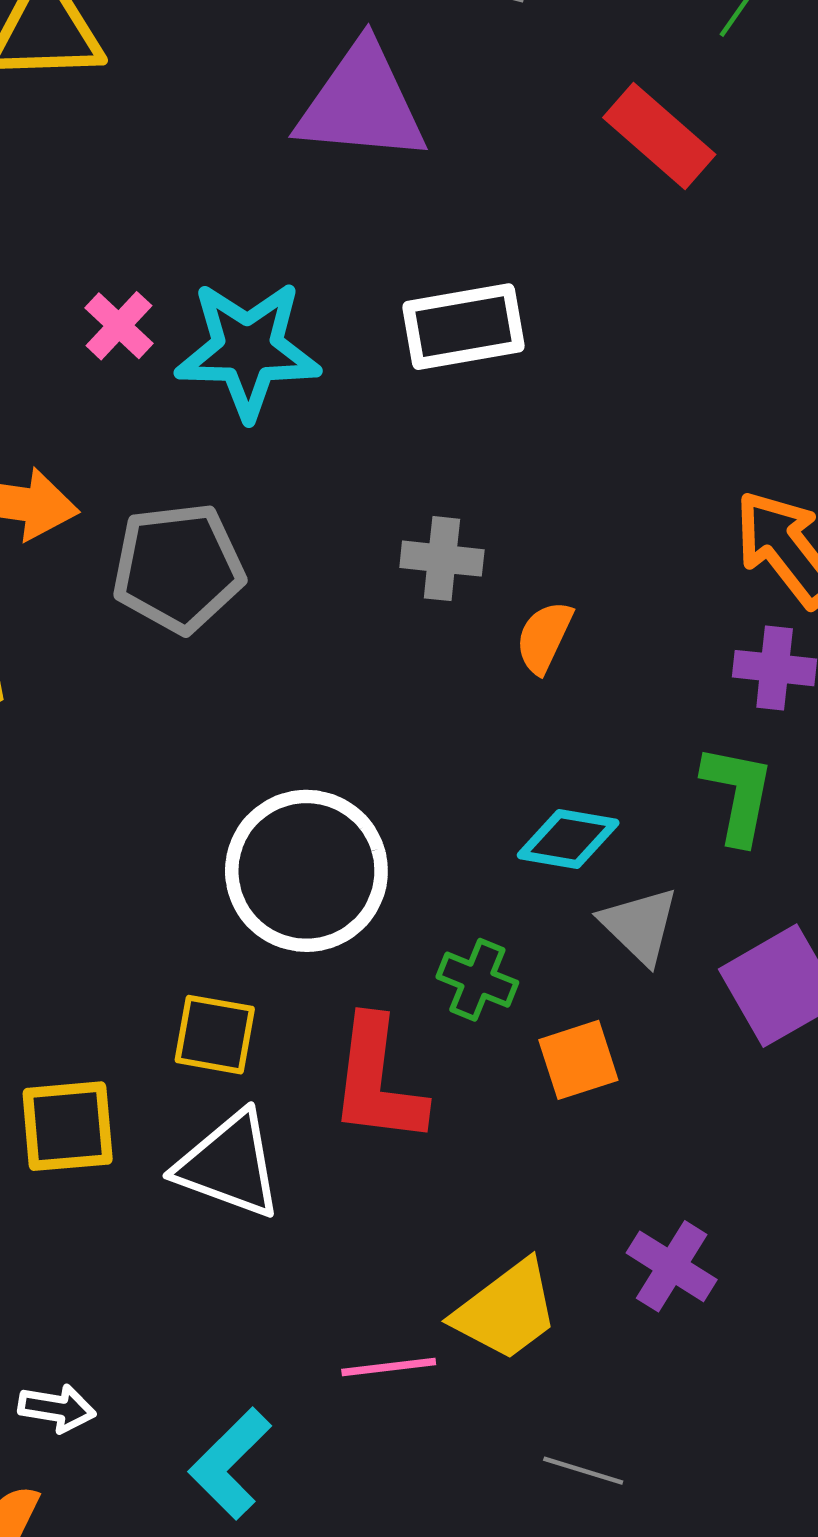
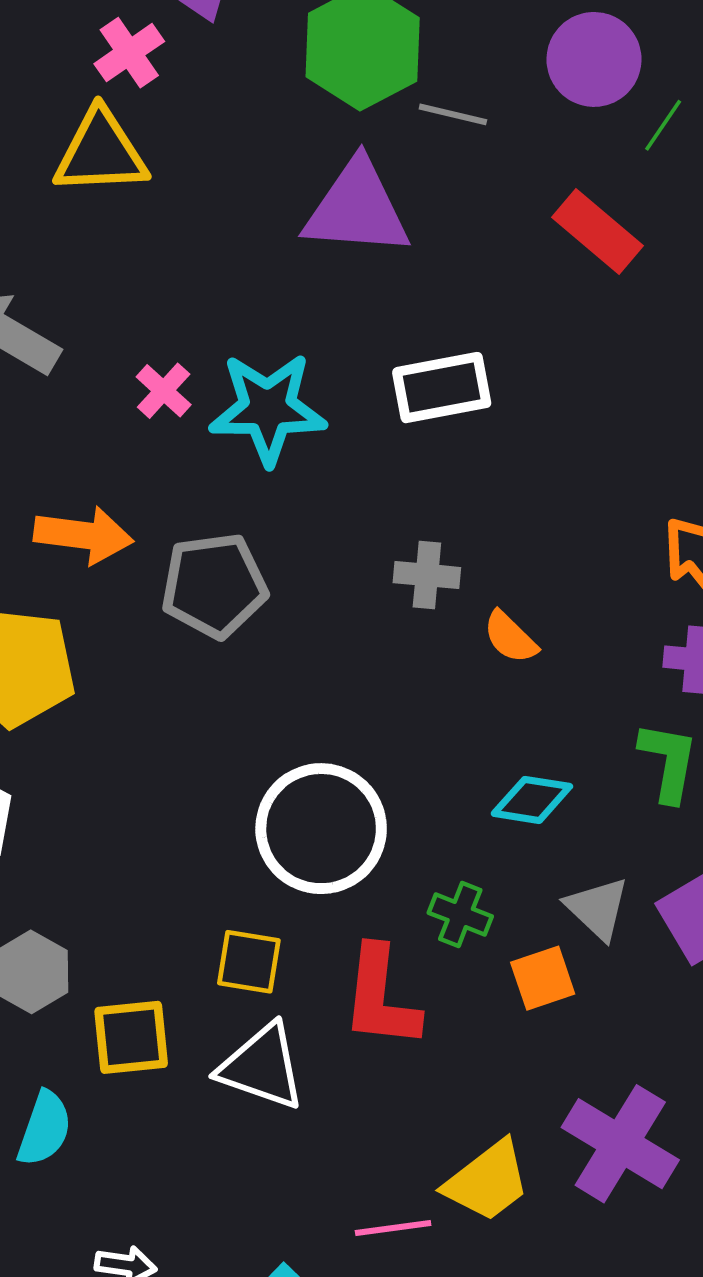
orange semicircle: (544, 637) -> (510, 637), turned -70
gray triangle: (640, 925) -> (597, 908), moved
purple cross: (672, 1266) -> (620, 1144), size x1.6

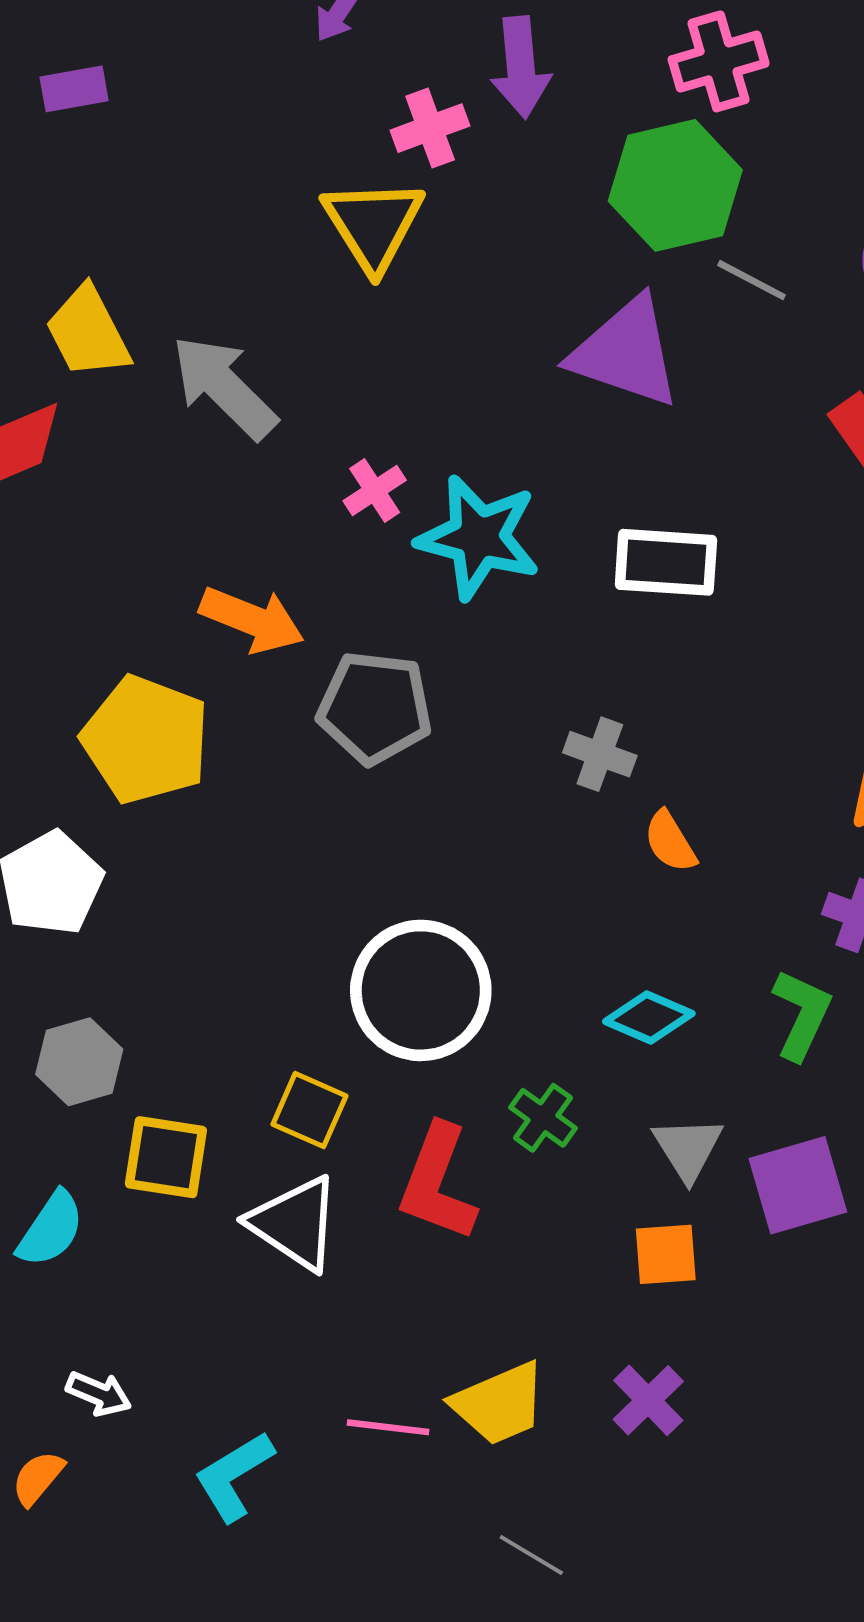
yellow triangle: (101, 152) -> (373, 225), turned 46
orange square: (543, 978) -> (666, 1254), moved
purple cross: (620, 1144) -> (648, 1400), size x0.6

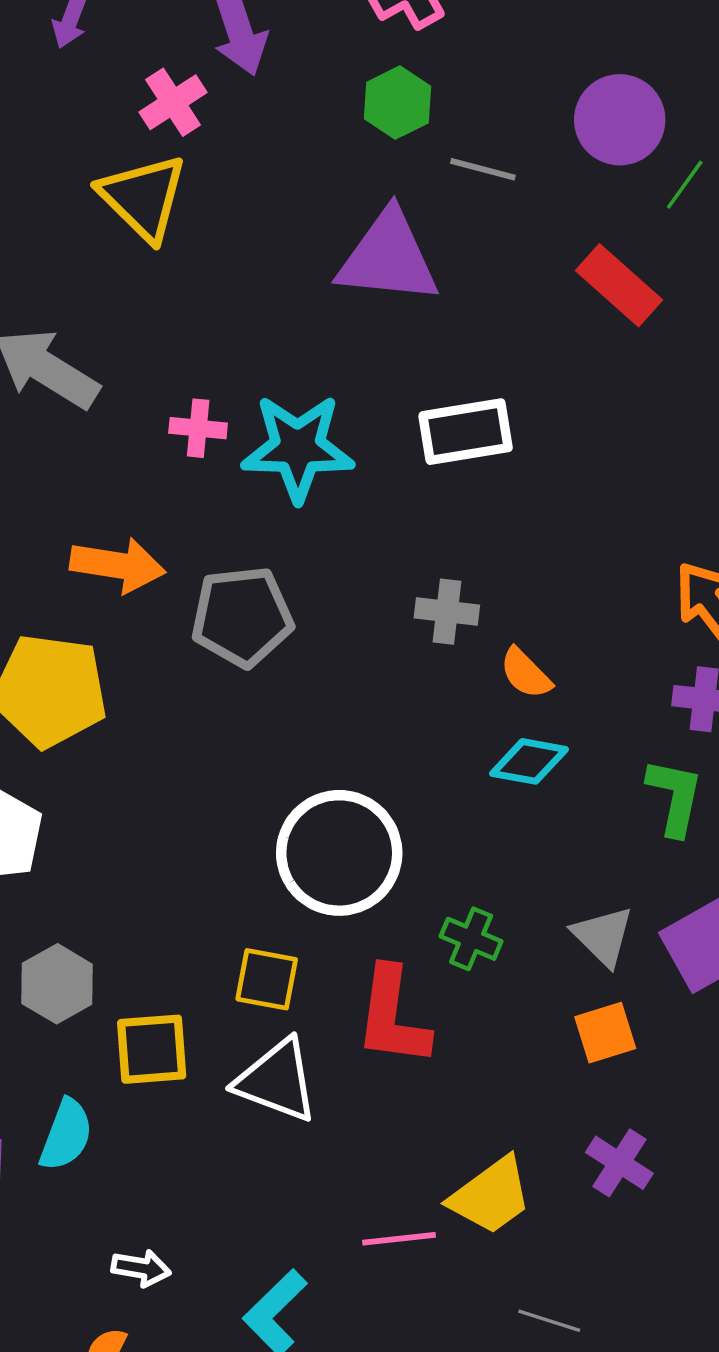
green hexagon: (675, 185) -> (397, 103), size x0.6
pink cross: (375, 490) -> (198, 428), turned -38
cyan diamond: (649, 1017) -> (529, 761), moved

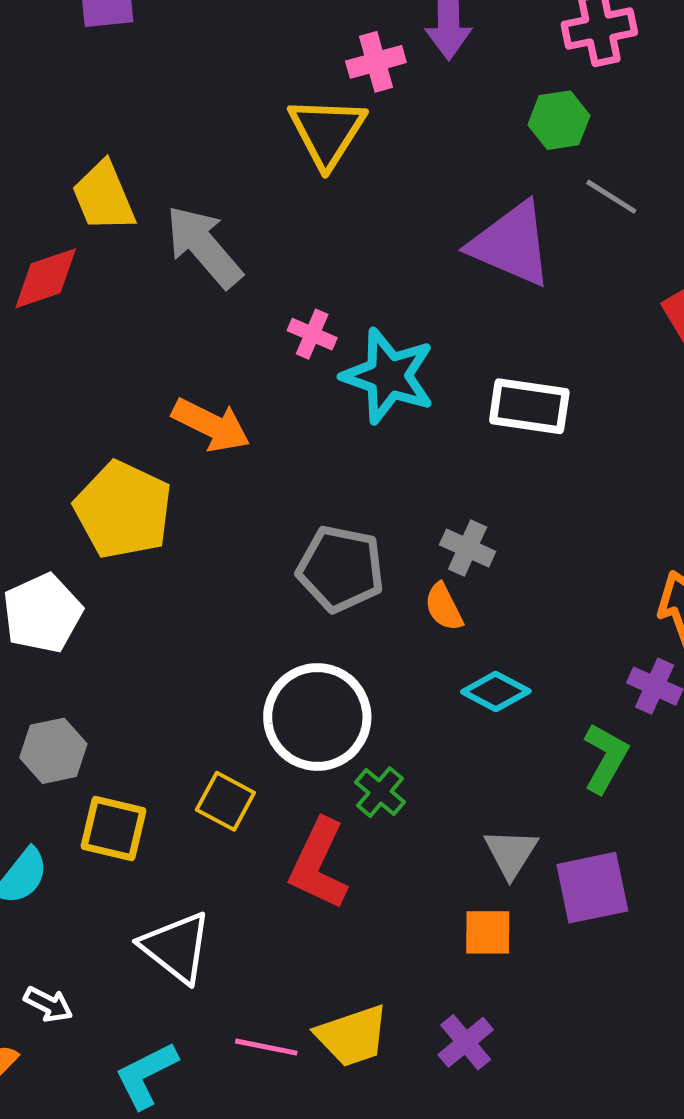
gray pentagon: (242, 617) -> (341, 569), moved
orange semicircle: (526, 673) -> (444, 607), moved
green cross: (471, 939) -> (380, 792), moved
white triangle: (277, 1081) -> (176, 947), moved

